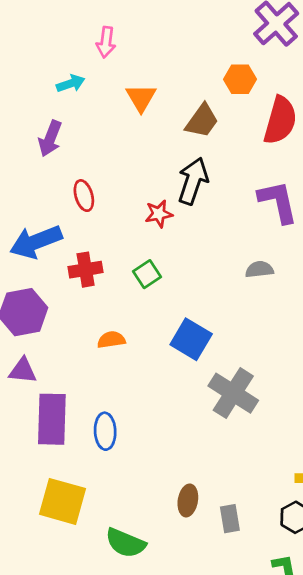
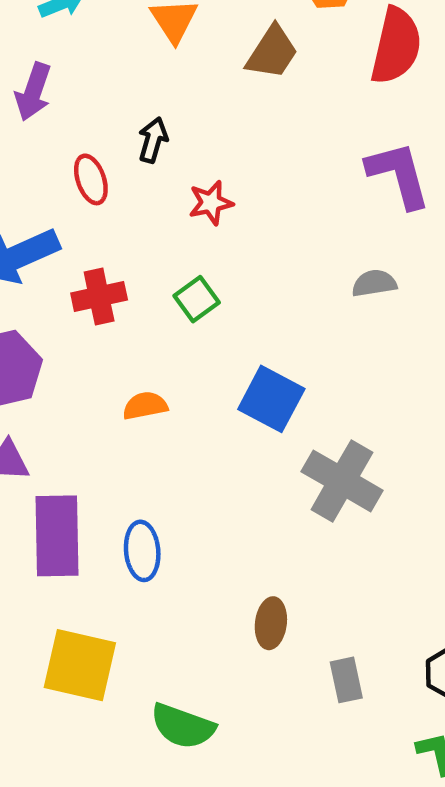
black arrow: (193, 181) -> (153, 140), moved, size x0.6
brown ellipse: (188, 500) -> (271, 623), moved

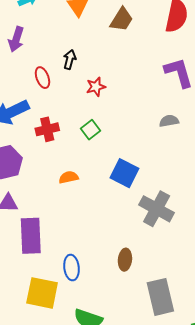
blue ellipse: (142, 551) -> (72, 268), moved
brown ellipse: (271, 623) -> (125, 260), moved
gray rectangle: (346, 680) -> (160, 297), size x1.8

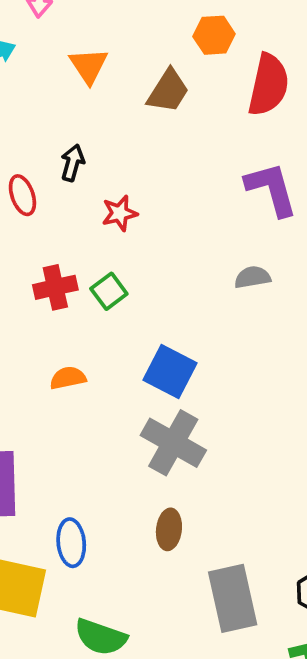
red cross: (47, 129) -> (55, 287), moved
gray cross: (157, 209) -> (173, 443), moved

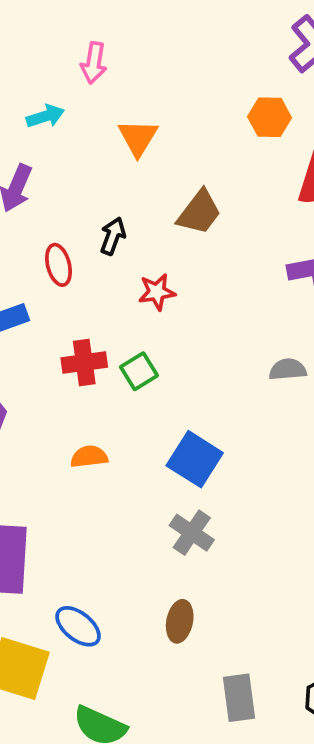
brown trapezoid: (168, 91) -> (199, 212), moved
gray cross: (173, 443) -> (192, 533), size x0.7
blue ellipse: (71, 543) -> (78, 626), turned -51
gray rectangle: (233, 598) -> (239, 698), size x0.7

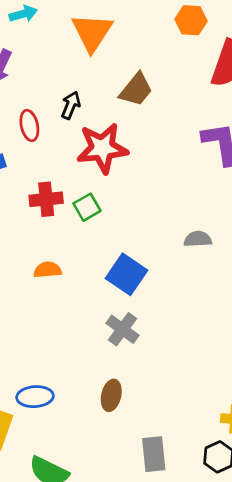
orange triangle: (138, 138) -> (92, 32), size x1.4
red star: (157, 292) -> (102, 148), size x1.8
gray semicircle: (288, 369) -> (198, 239), moved
blue ellipse: (78, 626) -> (35, 397), turned -44

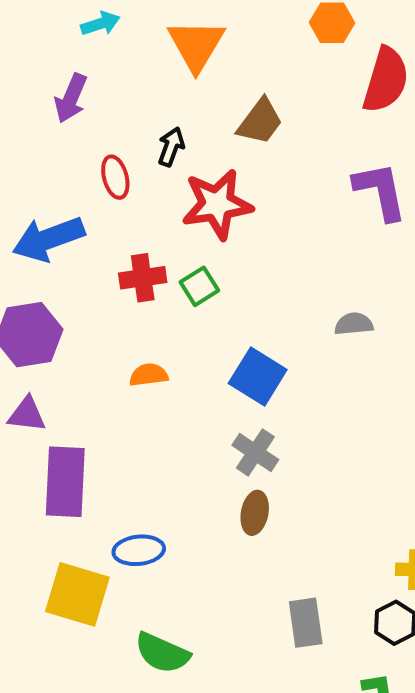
brown ellipse: (111, 395) -> (255, 513), moved

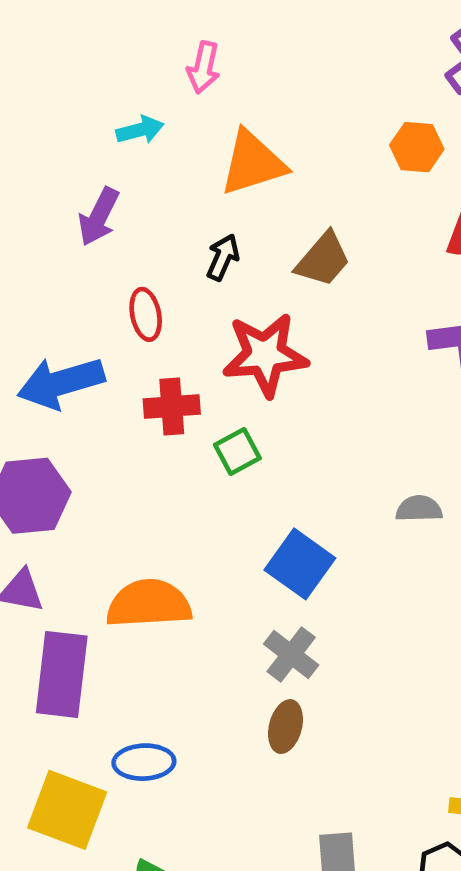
orange triangle: (196, 45) -> (253, 163), turned 38
black arrow: (171, 147) -> (223, 257), moved
red cross: (143, 278) -> (172, 407), moved
orange semicircle: (149, 375) -> (149, 604), moved, size x1.8

